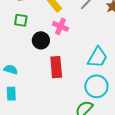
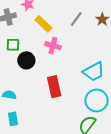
black circle: (41, 40) -> (26, 60), moved
cyan trapezoid: (97, 57) -> (94, 72), turned 40

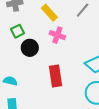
green square: (13, 45) -> (18, 31), turned -32

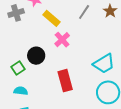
green square: (18, 31) -> (18, 68), moved
pink cross: (57, 35) -> (62, 40), turned 35

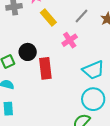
pink cross: (62, 40) -> (70, 40), moved
red rectangle: (65, 81) -> (45, 68), moved

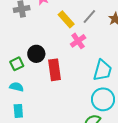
yellow rectangle: (48, 17) -> (66, 19), moved
cyan trapezoid: (93, 70) -> (103, 70), turned -50

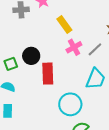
gray line: (89, 17) -> (95, 49), moved
cyan circle: (103, 99) -> (70, 104), moved

